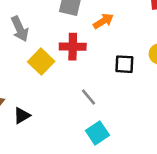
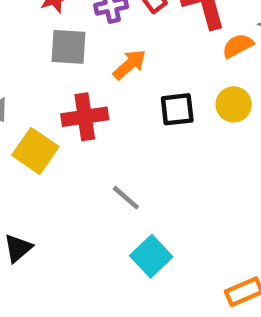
black square: (124, 64) -> (177, 109), moved

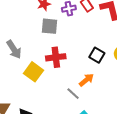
orange arrow: (130, 65) -> (86, 80), moved
black square: (177, 109) -> (97, 55), turned 35

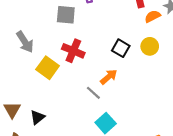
red cross: (56, 57) -> (73, 51), turned 30

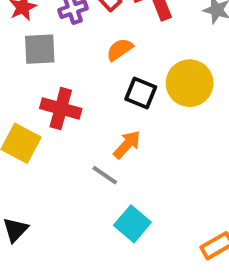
orange semicircle: (153, 16) -> (120, 50), moved
yellow circle: (150, 46) -> (190, 83), size x1.5

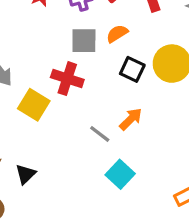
gray square: (40, 49) -> (84, 41), moved
orange arrow: (127, 145) -> (131, 119), moved

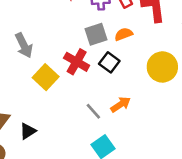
gray square: (84, 41) -> (96, 34), turned -30
black square: (132, 69) -> (109, 62), moved

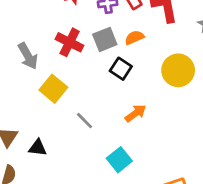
red cross: (77, 62) -> (70, 42), moved
gray line: (93, 111) -> (85, 121), moved
black triangle: (28, 131) -> (38, 148), turned 42

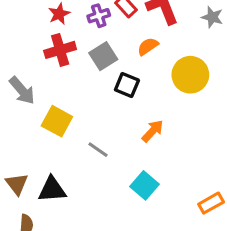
orange semicircle: (134, 38) -> (148, 46), moved
red cross: (70, 42) -> (60, 50), moved, turned -32
black triangle: (38, 148) -> (52, 189), size x1.4

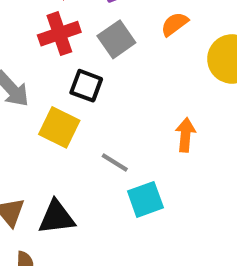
black square: (127, 85) -> (86, 86), moved
orange arrow: (153, 131) -> (185, 135), turned -35
cyan square: (145, 185) -> (145, 199), moved, turned 32

